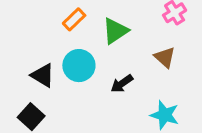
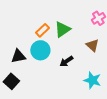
orange rectangle: (74, 19) -> (42, 30), moved
black triangle: (43, 75) -> (18, 56), turned -42

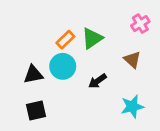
cyan star: (92, 80) -> (132, 106), turned -30
black square: (11, 81) -> (36, 110), moved, turned 35

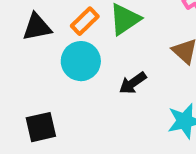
black triangle: (33, 74) -> (37, 27), moved

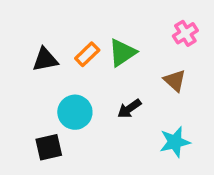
cyan circle: (81, 61) -> (75, 112), moved

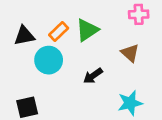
pink cross: (185, 33) -> (139, 14), turned 30
cyan circle: (75, 112) -> (49, 60), moved

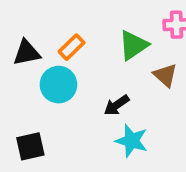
green triangle: (87, 30) -> (133, 45), moved
cyan star: (130, 103) -> (132, 141), moved, turned 30

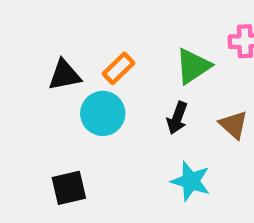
brown triangle: (165, 75) -> (234, 125), moved
black arrow: (117, 105) -> (177, 118), moved, turned -35

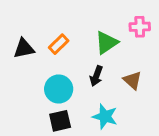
cyan circle: (103, 113) -> (59, 89), moved
black square: (69, 188) -> (60, 121), moved

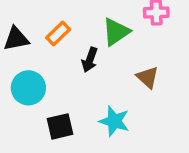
black arrow: (96, 76) -> (90, 60), moved
cyan circle: (59, 89) -> (28, 88), moved

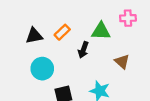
green triangle: (116, 32) -> (101, 31), turned 36

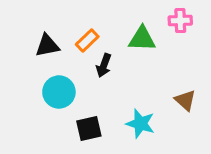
black arrow: (83, 50) -> (104, 65), moved
brown triangle: (122, 62) -> (185, 100), moved

